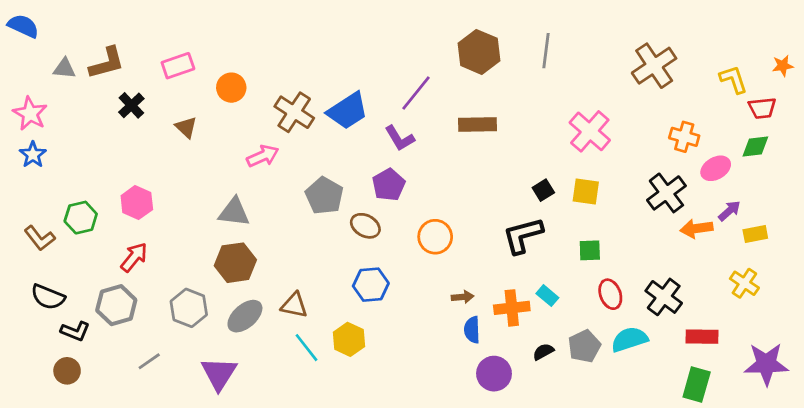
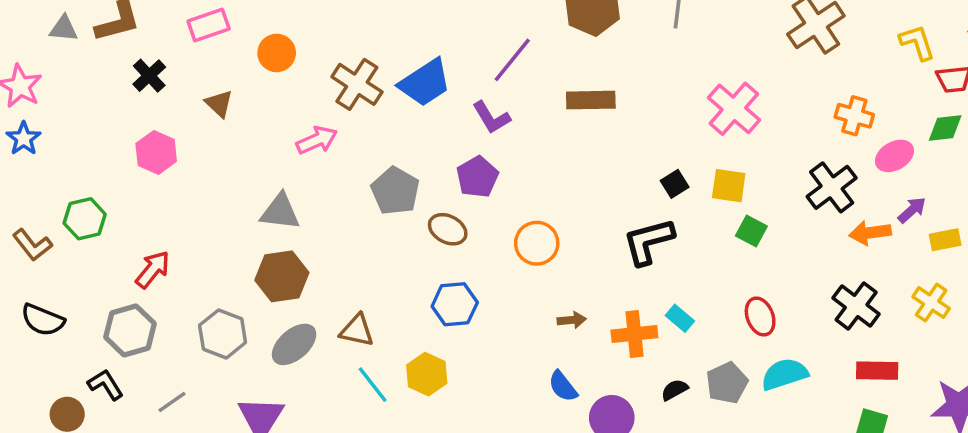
pink hexagon: (137, 203) -> (156, 152), moved
green square: (590, 250) -> (751, 231), moved, turned 30
black cross: (664, 297) -> (856, 306), moved
blue semicircle: (472, 330) -> (563, 386), moved, turned -36
black L-shape: (75, 331) -> (106, 385), moved, turned -144

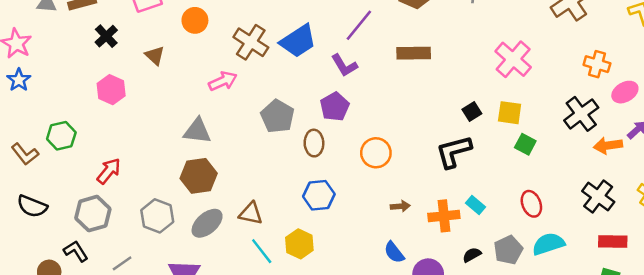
brown ellipse: (448, 229) -> (314, 143), turned 60

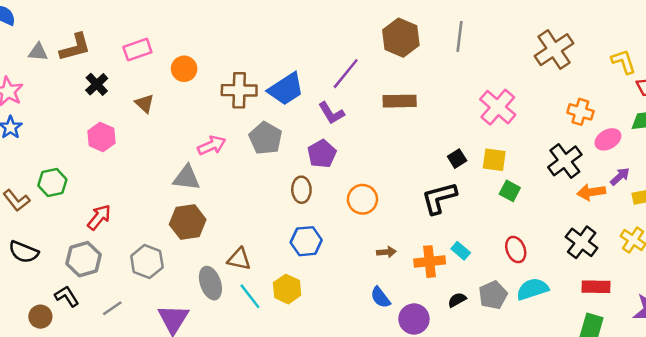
brown cross: (251, 42) -> (239, 90), turned -32
pink arrow: (223, 81) -> (212, 145), moved
gray pentagon: (278, 116) -> (266, 138), moved
gray ellipse: (207, 223) -> (210, 283), moved, turned -68

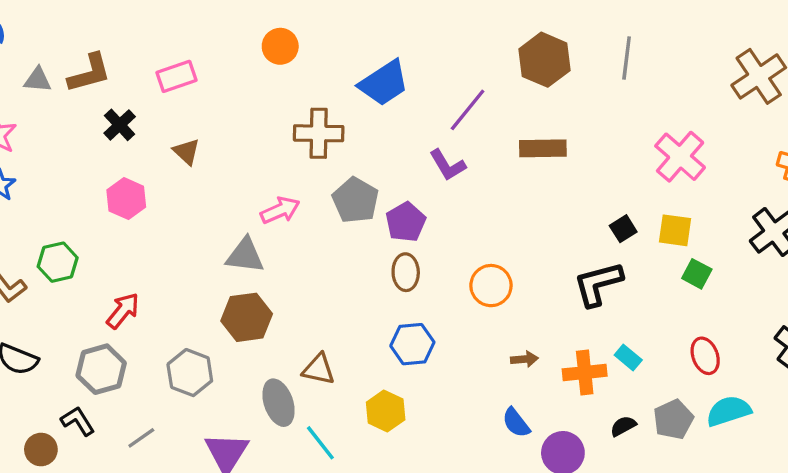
orange circle: (184, 69) -> (280, 46), moved
blue trapezoid: (286, 89) -> (384, 83), moved
purple pentagon: (322, 154) -> (406, 222), moved
cyan line: (250, 296) -> (320, 443), moved

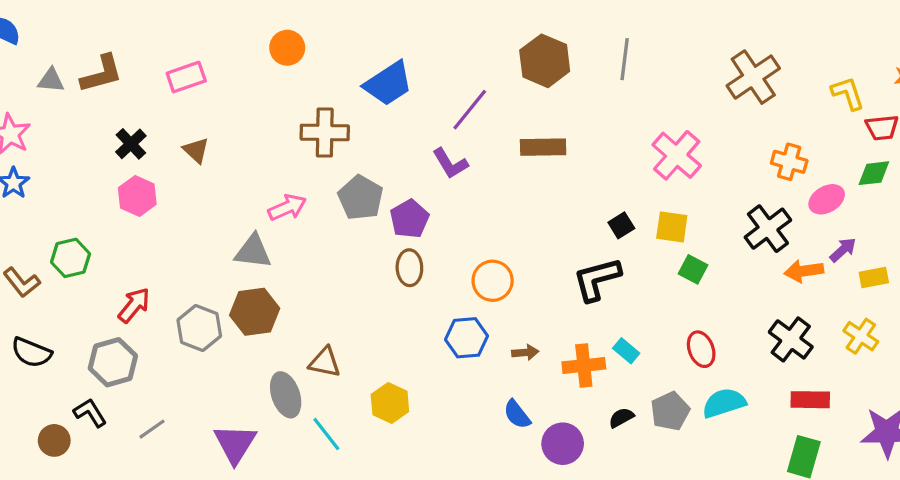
black cross: (120, 125) -> (131, 144), moved
blue hexagon: (412, 344) -> (466, 338), moved
gray hexagon: (190, 373) -> (199, 328), moved

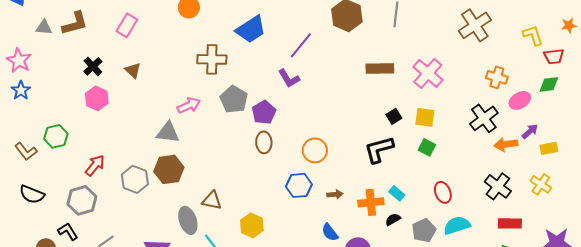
pink rectangle: (186, 77) -> (127, 25), turned -40
brown rectangle: (543, 147) -> (380, 68), moved
green square: (693, 269) -> (427, 147), moved
black semicircle: (621, 418) -> (393, 219), moved

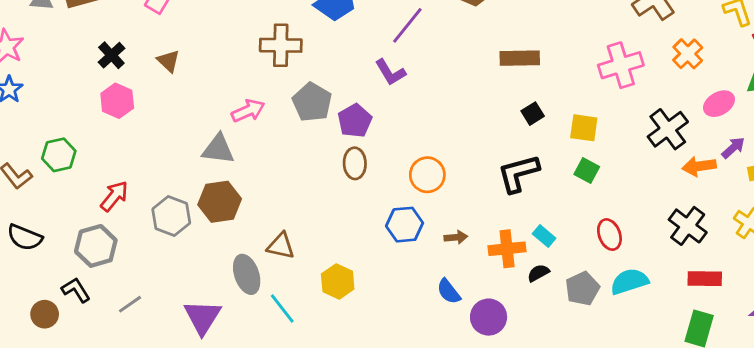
pink cross: (428, 73) -> (621, 65), moved, turned 32
orange cross: (497, 77) -> (688, 54), moved, turned 30
black square: (394, 116) -> (533, 114), moved

